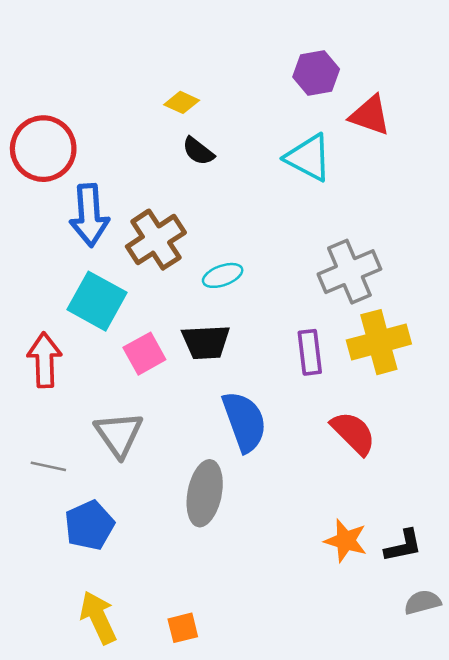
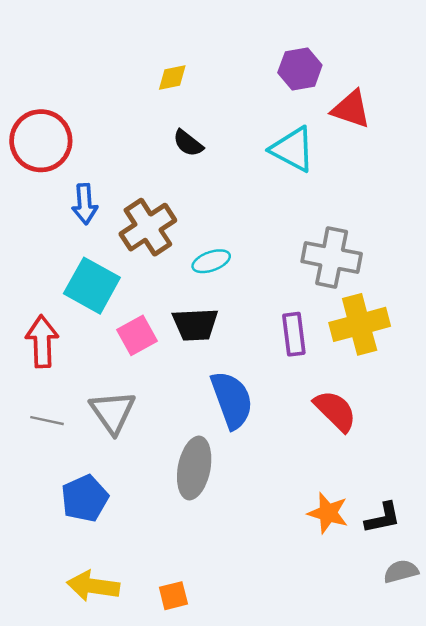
yellow diamond: (182, 102) -> (172, 77), moved, turned -36
blue arrow: (89, 215) -> (85, 204), size x0.7
gray cross: (349, 272) -> (332, 258), turned 34
gray line: (48, 466) -> (47, 421), moved
yellow arrow: (98, 618) -> (93, 586), turned -57

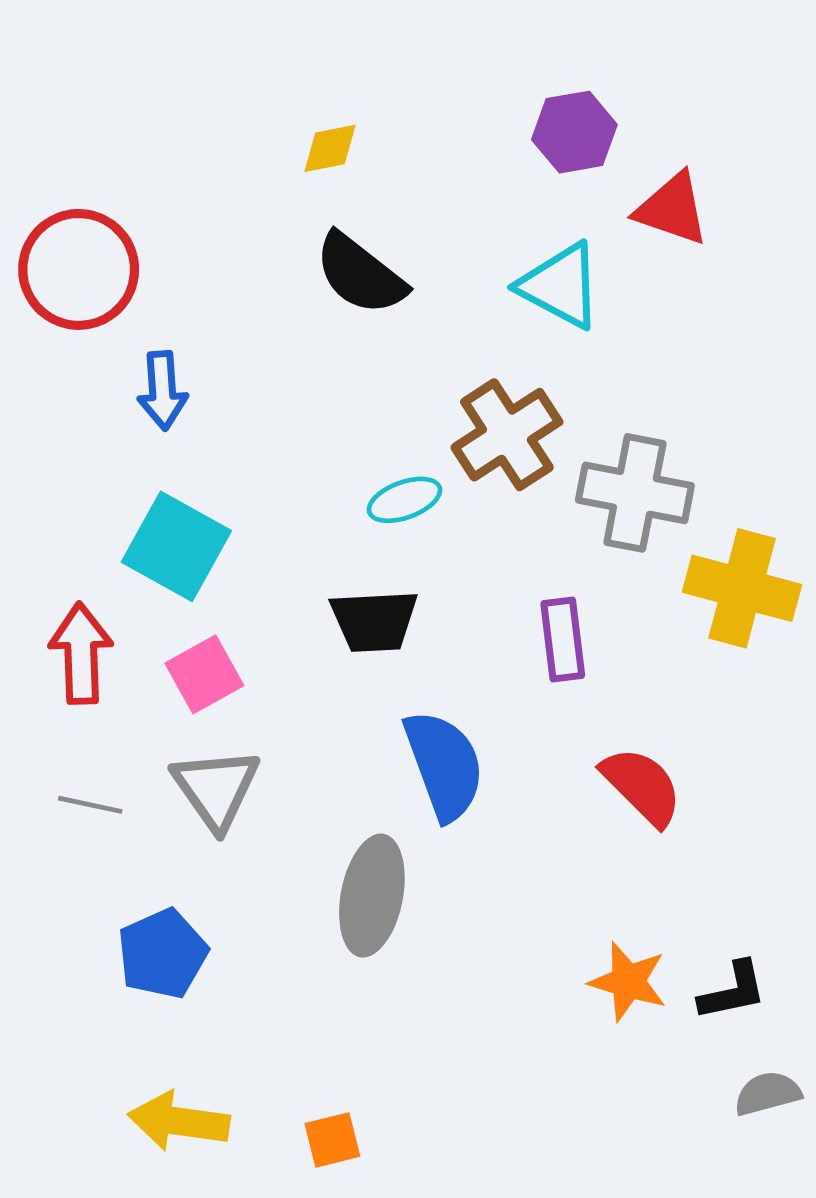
black semicircle: (188, 143) -> (360, 274), size x1.6
brown cross: (148, 227) -> (507, 435), moved
yellow cross: (360, 324) -> (742, 588), moved, turned 30
pink square: (137, 335) -> (204, 674), moved

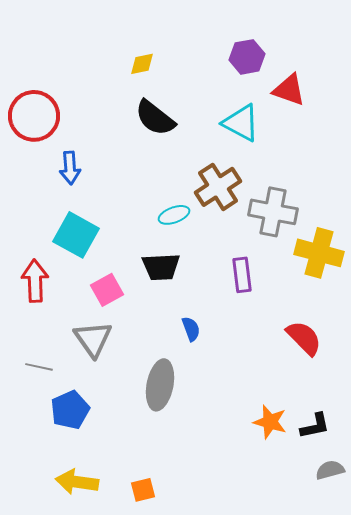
pink square: (204, 674) -> (107, 290), moved
blue semicircle: (444, 765) -> (191, 329), size x0.5
red semicircle: (642, 786) -> (304, 338), moved
gray line: (90, 805) -> (39, 367), moved

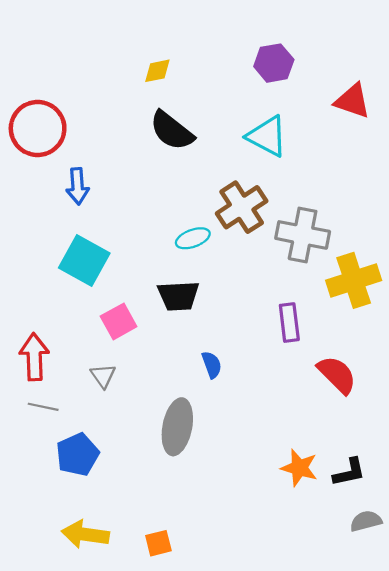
red triangle: (289, 90) -> (353, 101), moved
yellow cross: (319, 253) -> (354, 280), turned -33
purple rectangle: (242, 275) -> (289, 323), moved
red arrow: (35, 281) -> (34, 357), moved
gray triangle: (93, 339) -> (103, 376), size x0.6

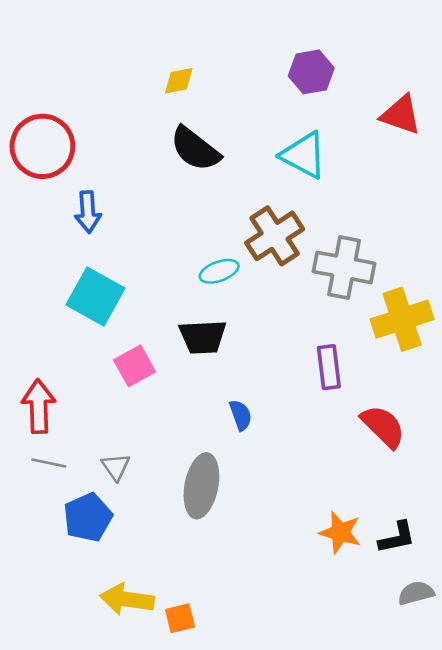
gray triangle: (103, 376) -> (116, 467), moved
yellow arrow: (85, 534) -> (127, 599), moved

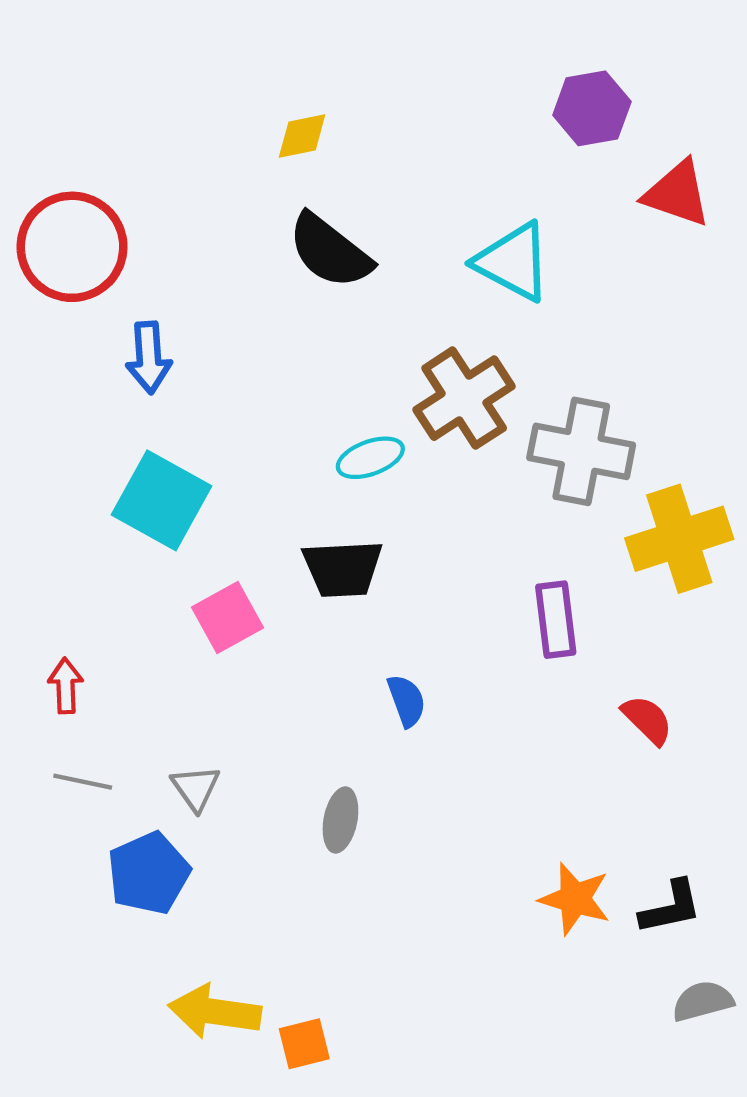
purple hexagon: (311, 72) -> (592, 108), moved
red arrow: (39, 406) -> (66, 686), size x0.6
red semicircle: (383, 426) -> (647, 720), size x0.7
gray ellipse: (201, 486) -> (340, 820), size x0.6

